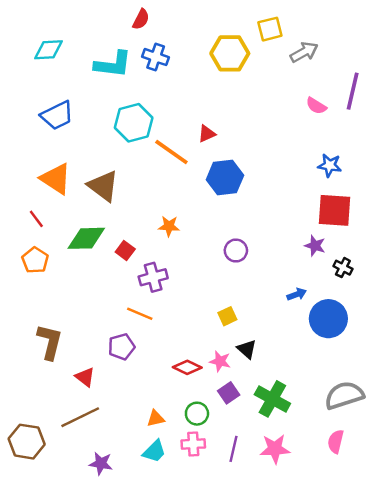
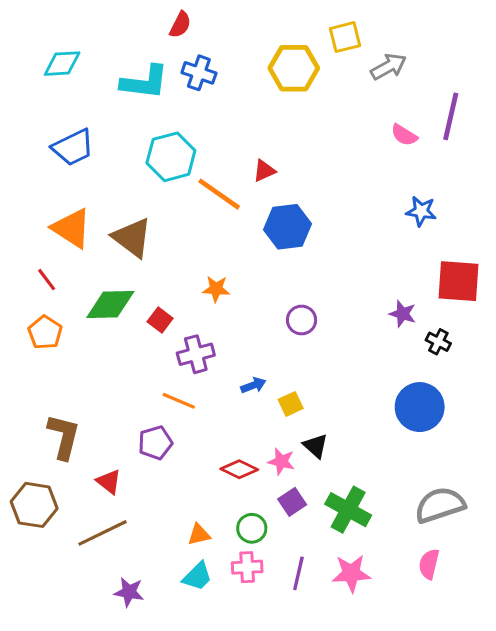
red square: (334, 210) -> (459, 281), moved
blue arrow: (297, 294) -> (253, 385), moved
brown hexagon: (27, 442) -> (34, 505), moved

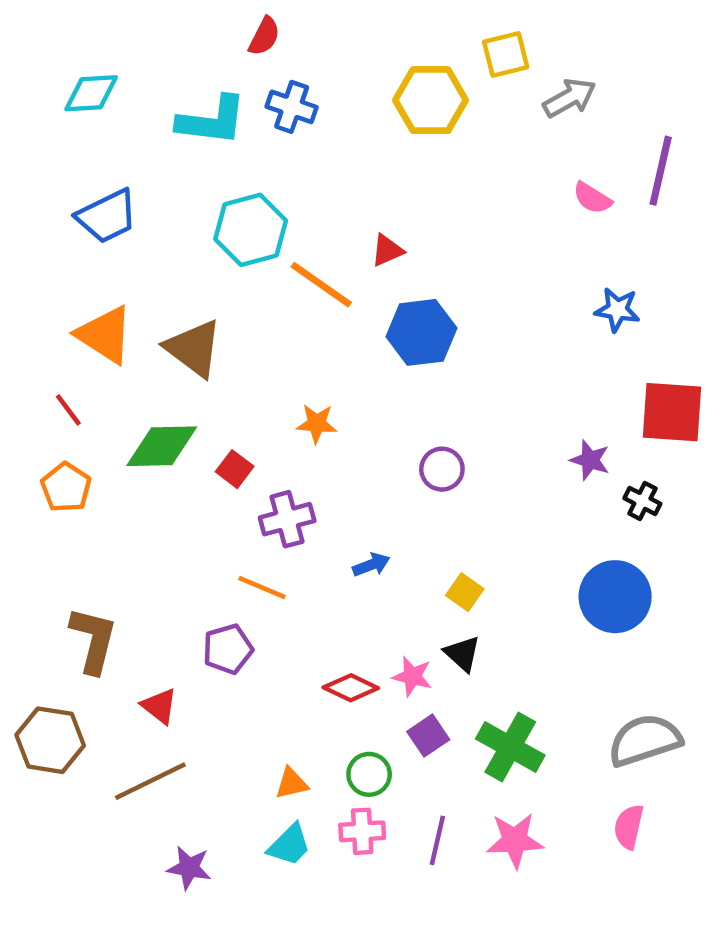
yellow square: (291, 404) -> (465, 592), moved, turned -30

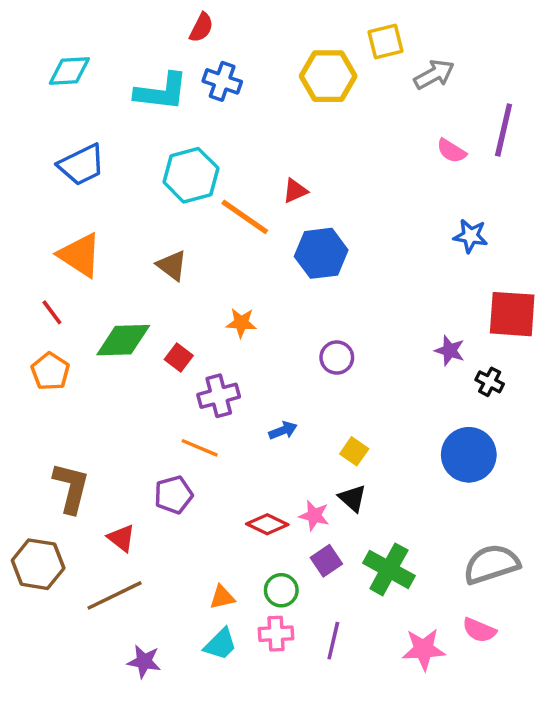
brown triangle: (194, 348) -> (172, 265), moved, size x0.7
pink semicircle: (629, 827) -> (479, 630), turned -80
pink star: (515, 840) -> (424, 649), moved

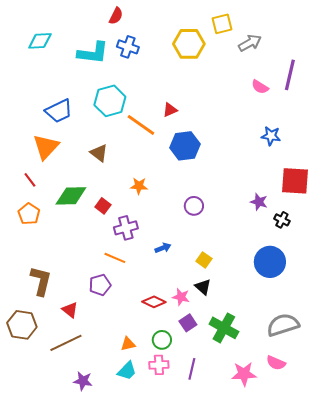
blue trapezoid: (81, 165) -> (59, 111), moved
orange triangle: (80, 255) -> (46, 147), turned 40

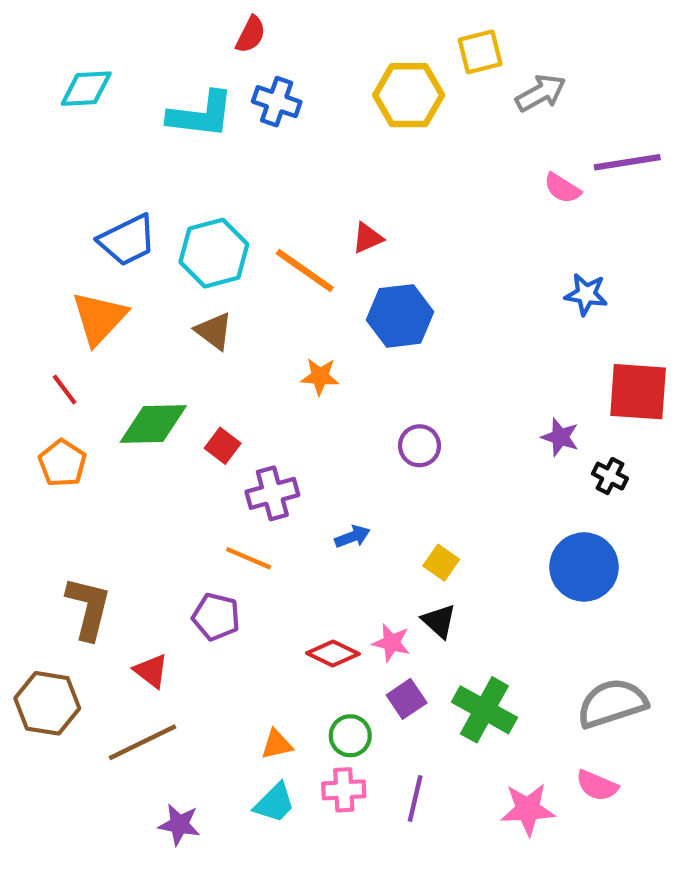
purple line: (290, 75) -> (627, 162), turned 68
cyan hexagon: (110, 101) -> (214, 253), moved
orange star: (139, 186) -> (320, 377), moved
purple pentagon: (100, 285) -> (216, 617), turned 30

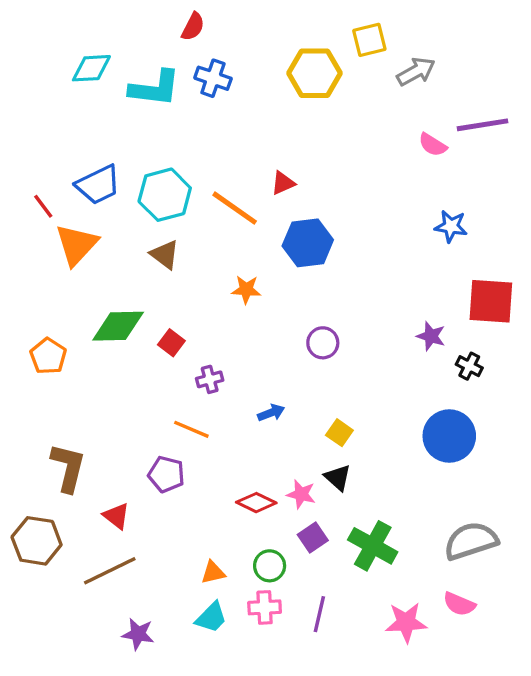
cyan diamond: (86, 89) -> (91, 68), moved
red line: (65, 389) -> (43, 206), moved
purple cross: (272, 493) -> (210, 379), size x0.7

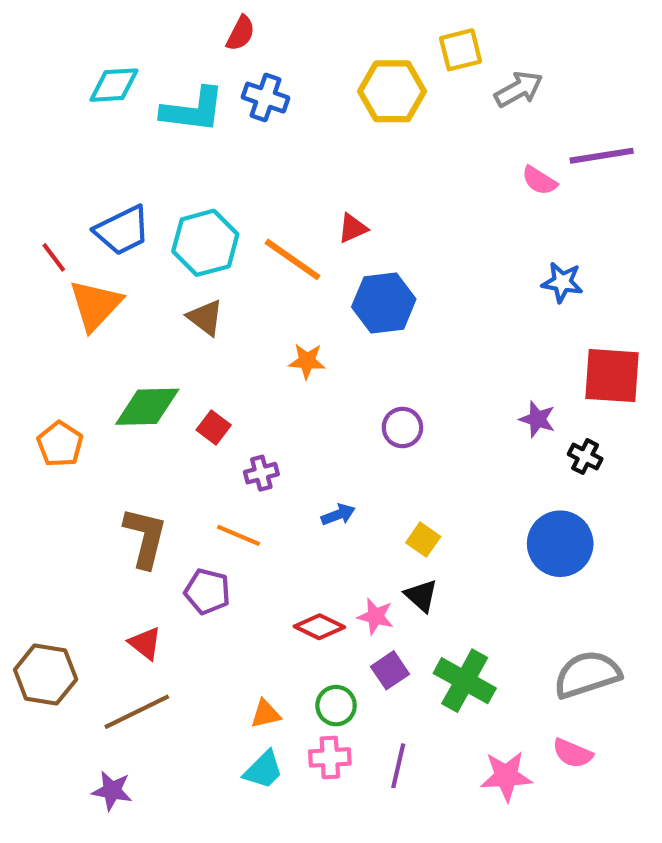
brown L-shape: (68, 468) -> (145, 537), moved
purple star: (138, 634) -> (112, 791), moved

